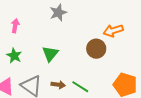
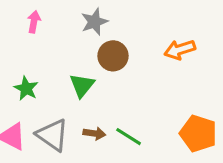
pink arrow: (15, 26) -> (34, 22), moved
brown circle: (96, 49) -> (113, 56), moved

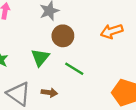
green line: (129, 137) -> (74, 69), moved

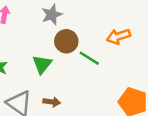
green line: (74, 69) -> (89, 58), moved

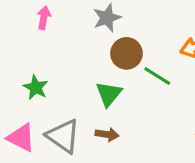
green triangle: (42, 64) -> (109, 94), moved

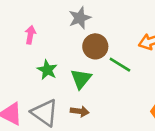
pink arrow: (44, 18) -> (30, 35), moved
green star: (36, 87) -> (47, 70), moved

